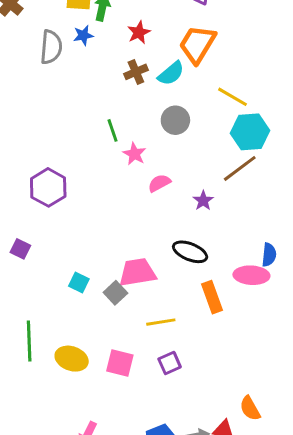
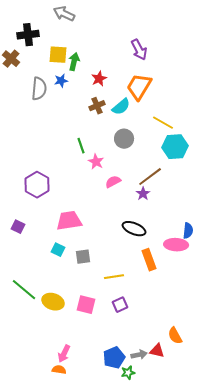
brown line: (240, 168) -> (150, 177), moved
pink trapezoid: (137, 272) -> (69, 221), moved
gray square: (115, 293) -> (83, 257), turned 35
green line: (29, 341) -> (24, 290), turned -48

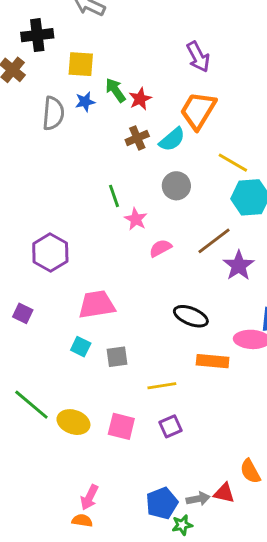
green arrow: (74, 62) -> (116, 90), moved, turned -48
purple star: (143, 194) -> (239, 266), moved, size x1.5
orange rectangle: (149, 260) -> (213, 361), turned -65

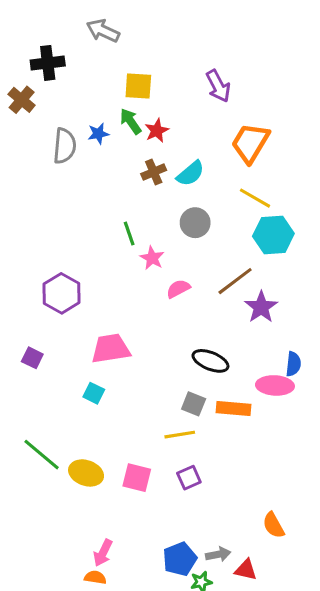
yellow square: (81, 64) -> (138, 86), moved
orange trapezoid: (198, 110) -> (250, 143), moved
gray square: (117, 357) -> (194, 404), moved, turned 30
red triangle: (224, 493) -> (246, 570), moved

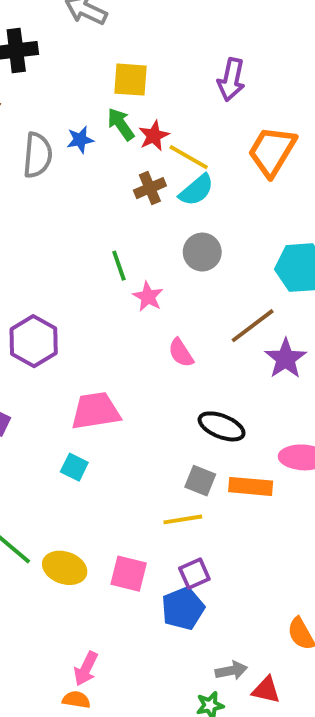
purple arrow: (218, 86) -> (231, 80), turned 40
yellow line: (255, 198) -> (189, 157), moved
pink semicircle: (178, 289) -> (181, 353), moved, turned -95
blue pentagon: (180, 559) -> (183, 609), moved

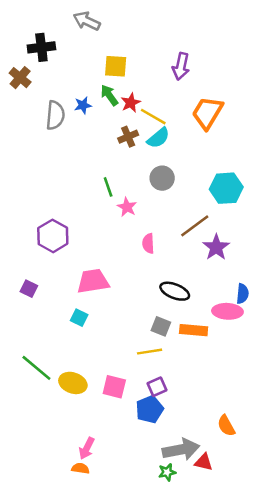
pink semicircle: (181, 353) -> (148, 243), turned 30
gray arrow: (231, 671) -> (181, 450), size x1.8

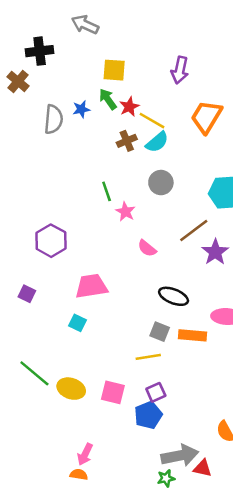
pink semicircle: (148, 243) -> (147, 248), turned -48

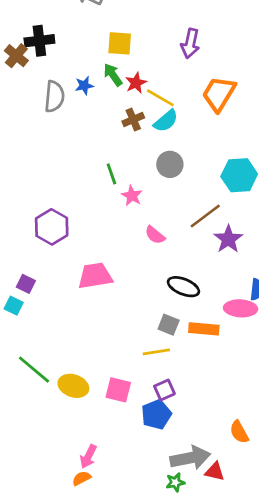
black cross: (40, 51) -> (39, 41), moved
cyan square: (77, 323) -> (14, 306), moved
orange semicircle: (79, 475) -> (82, 478), turned -36

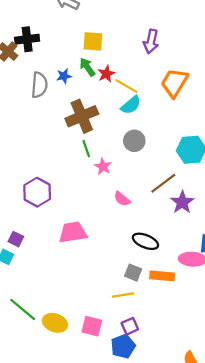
brown cross: (133, 120) -> (82, 116), moved, size x1.8

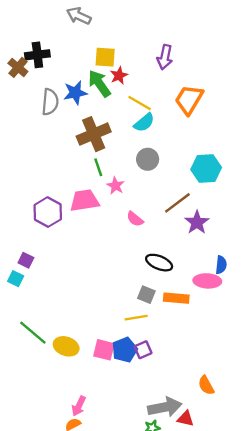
green arrow: (87, 67) -> (99, 84), size x1.4
red star: (106, 74) -> (119, 75), moved
blue star: (64, 76) -> (75, 93), size x1.5
pink trapezoid: (73, 232) -> (84, 201), moved
blue pentagon: (123, 346) -> (125, 350), moved

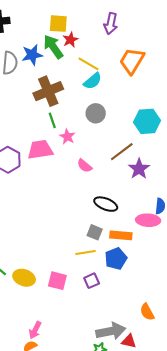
blue pentagon: (125, 350) -> (116, 259), moved

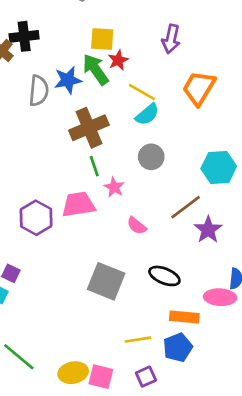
gray square: (95, 232) -> (106, 281), moved, size x1.8
yellow ellipse: (24, 278) -> (73, 373), moved, turned -30

